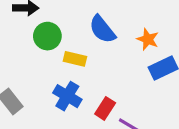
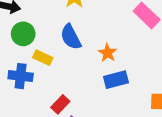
blue cross: (67, 96) -> (21, 76), moved, turned -35

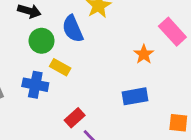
blue semicircle: (71, 37) -> (73, 29), moved
orange star: (108, 53) -> (144, 54), moved

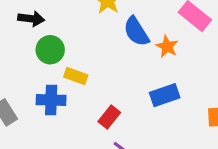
blue semicircle: (73, 29) -> (136, 31), moved
red rectangle: (75, 118) -> (109, 117), moved

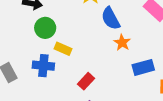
orange star: (167, 47) -> (122, 43), moved
blue rectangle: (165, 95) -> (143, 67), moved

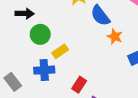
yellow rectangle: (63, 49) -> (60, 51), turned -49
red rectangle: (86, 81) -> (79, 85), moved

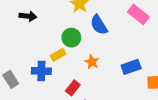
green circle: (40, 34) -> (71, 38), moved
orange star: (115, 36) -> (92, 62), moved

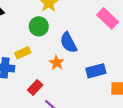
blue semicircle: (99, 25) -> (68, 43), moved
green circle: (71, 38) -> (39, 26), moved

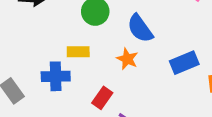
yellow rectangle: (23, 53) -> (78, 52), turned 32

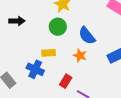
blue cross: (56, 76) -> (35, 69), turned 30

